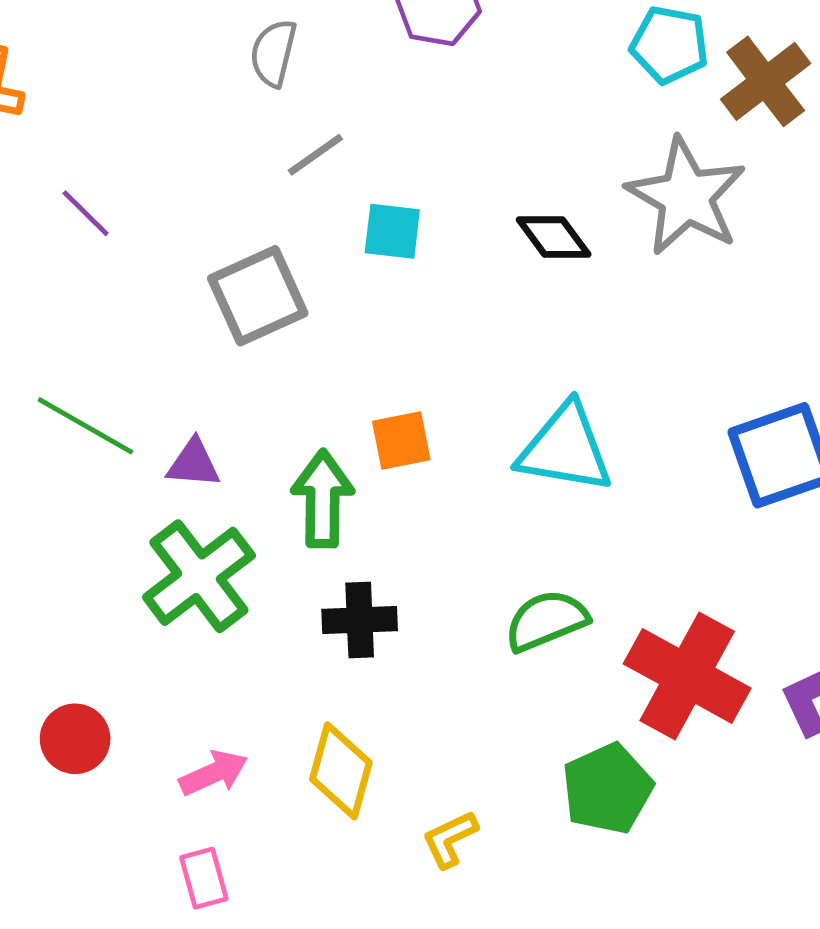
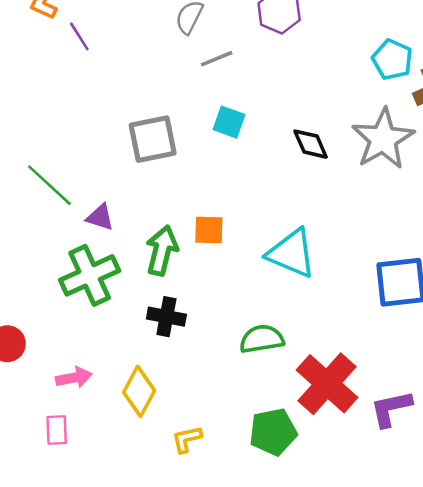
gray line: (315, 155) -> (217, 59), moved
purple line: (86, 213) -> (79, 36), moved

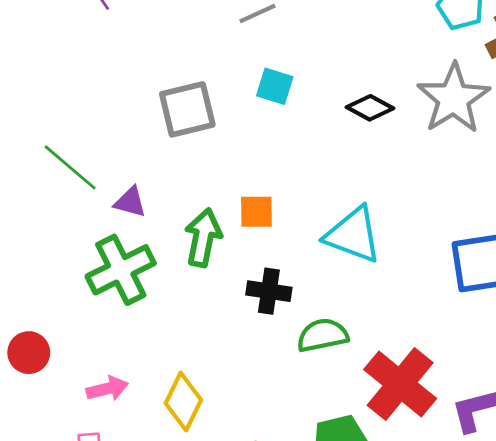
black diamond: (311, 144) -> (370, 108), turned -36
black cross: (166, 317) -> (269, 291), moved

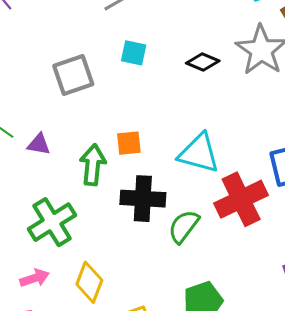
green cross: (121, 270) -> (52, 222), moved
black cross: (269, 291) -> (143, 199), size x1.4
green semicircle: (323, 335) -> (184, 226), turned -36
red cross: (400, 384) -> (241, 199), moved, turned 30

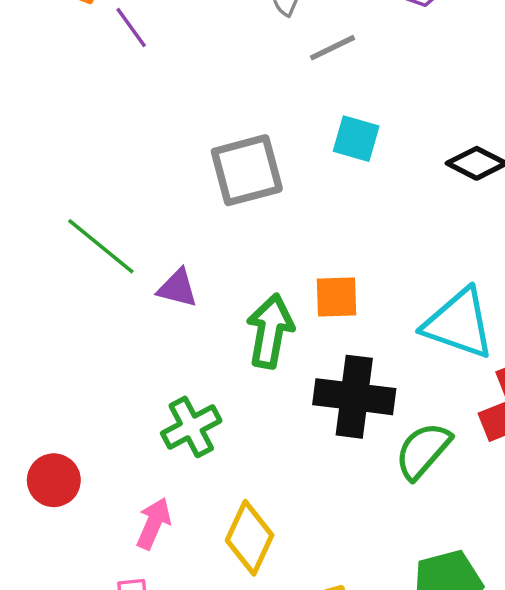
green cross: (52, 222) -> (191, 427), size x0.7
pink arrow: (35, 278) -> (154, 523), turned -52

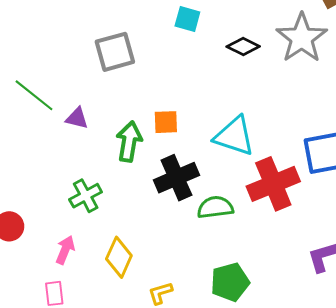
cyan square: (356, 139) -> (187, 19), moved
black cross: (354, 397) -> (176, 178), turned -30
green semicircle: (423, 451) -> (215, 207), turned 42

